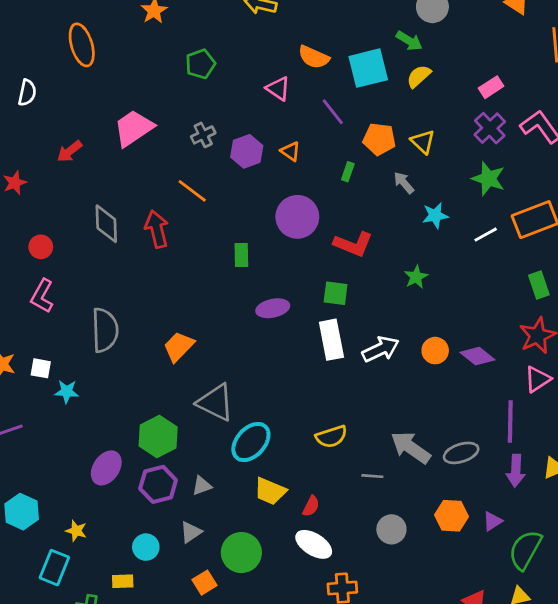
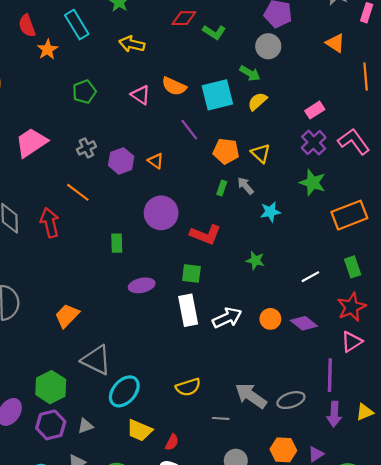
pink triangle: (278, 89) -> (141, 95), moved
green rectangle: (348, 172) -> (222, 188), moved
white line: (486, 235) -> (310, 277), moved
green star: (416, 277) -> (255, 260), turned -30

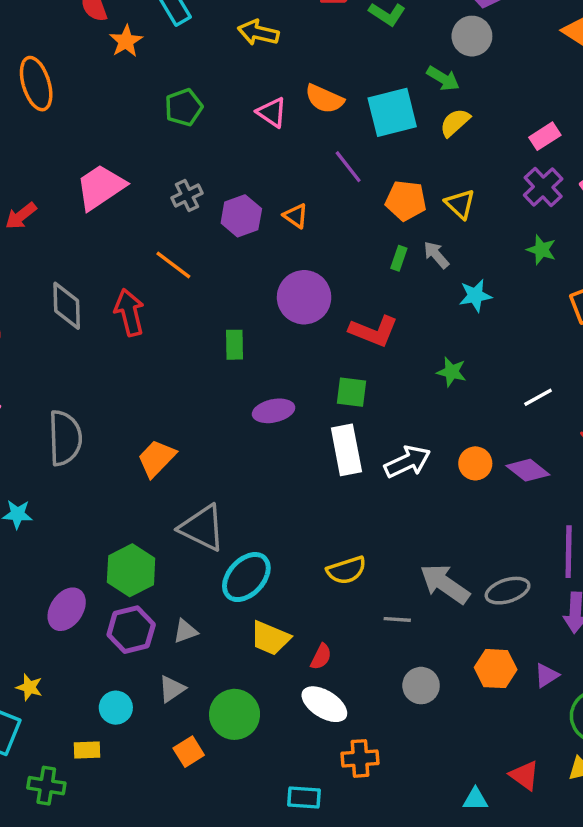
green star: (313, 183) -> (541, 250), size x0.7

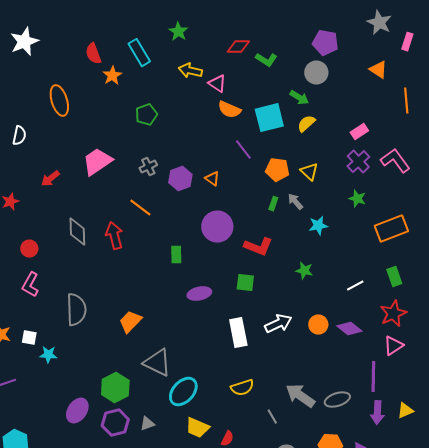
pink triangle: (272, 112) -> (217, 84), moved
white rectangle: (346, 450) -> (238, 333), moved
gray line: (397, 619) -> (272, 417), turned 56

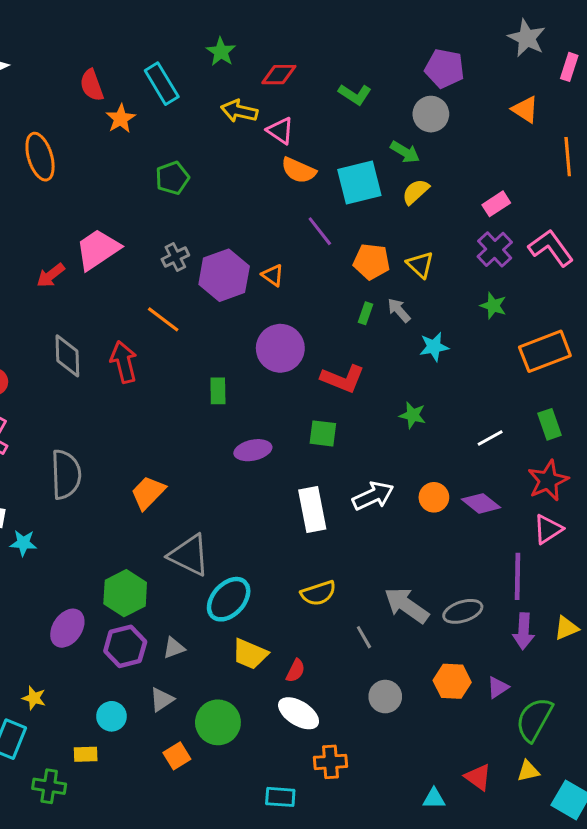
red diamond: (238, 47) -> (279, 75), moved
red arrow: (50, 179) -> (51, 275), moved
purple hexagon: (180, 179) -> (224, 275), size x1.4

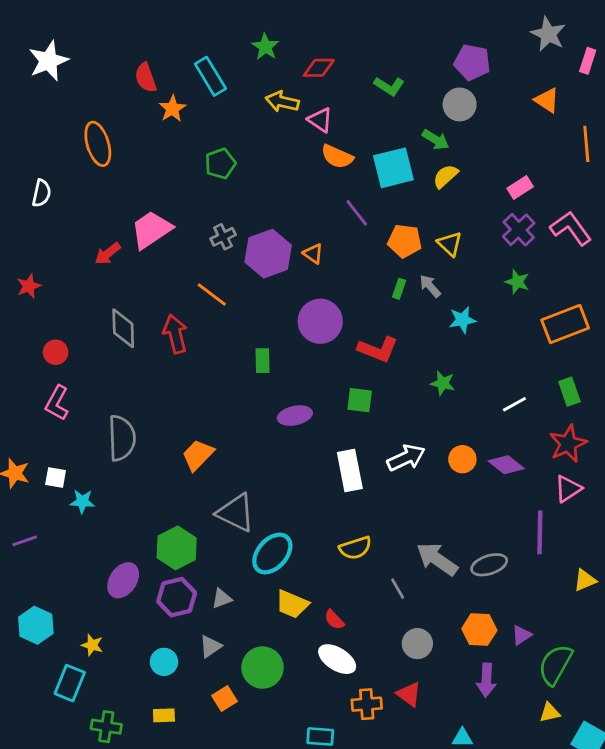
purple arrow: (524, 631) -> (486, 680), moved
red semicircle: (296, 671) -> (334, 620), turned 110
yellow rectangle: (86, 754) -> (164, 715), moved
red triangle: (478, 777) -> (409, 694), moved

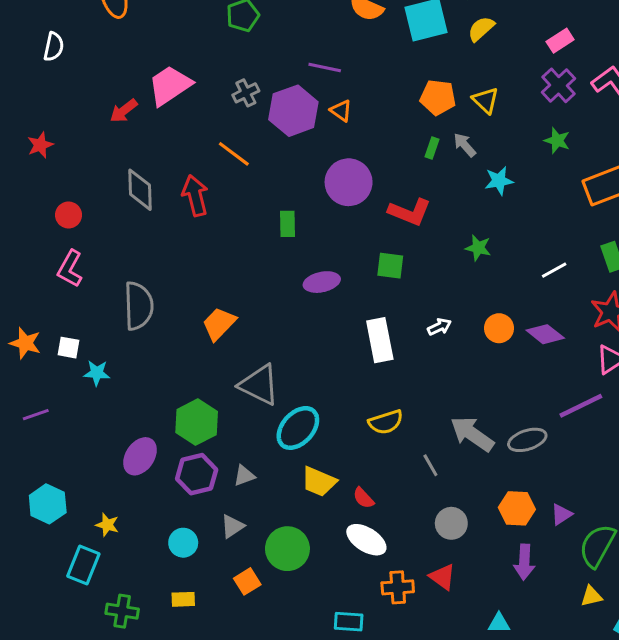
purple line: (357, 213) -> (325, 68), moved, turned -40
white arrow: (406, 458) -> (439, 327), size x0.6
purple line: (540, 532) -> (581, 406), turned 63

